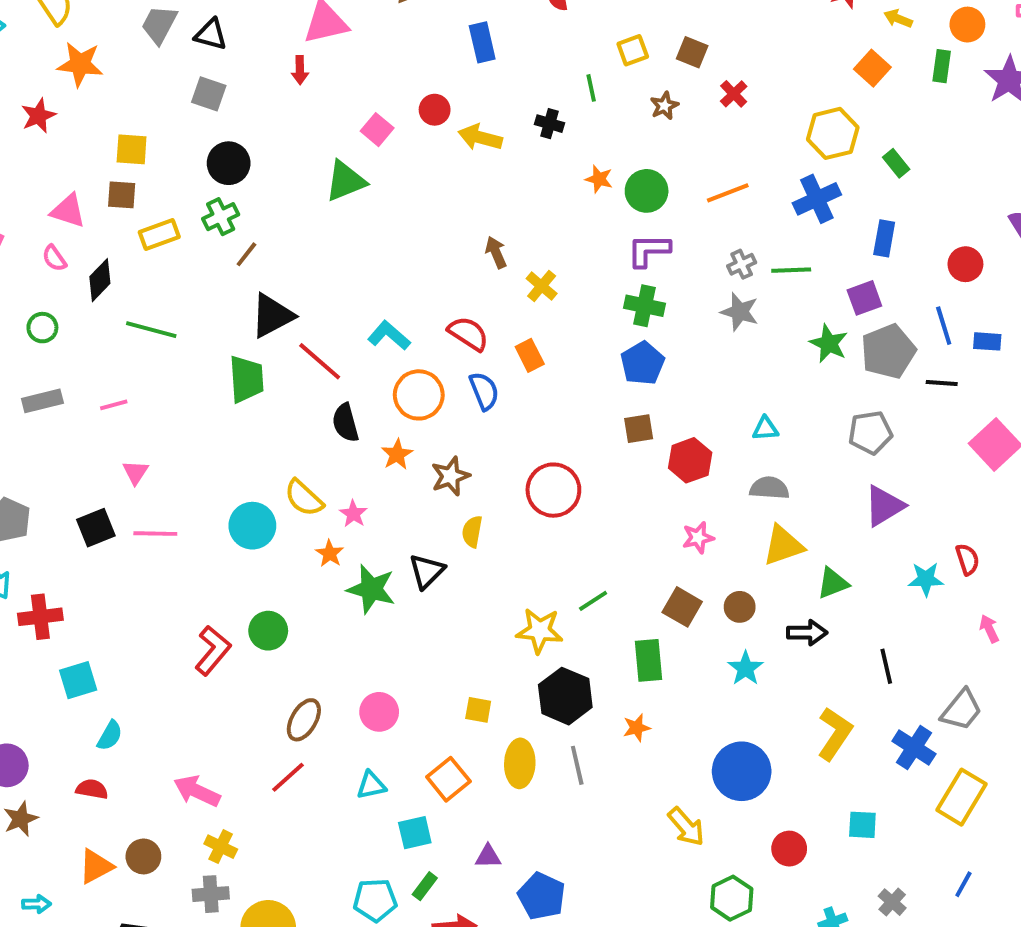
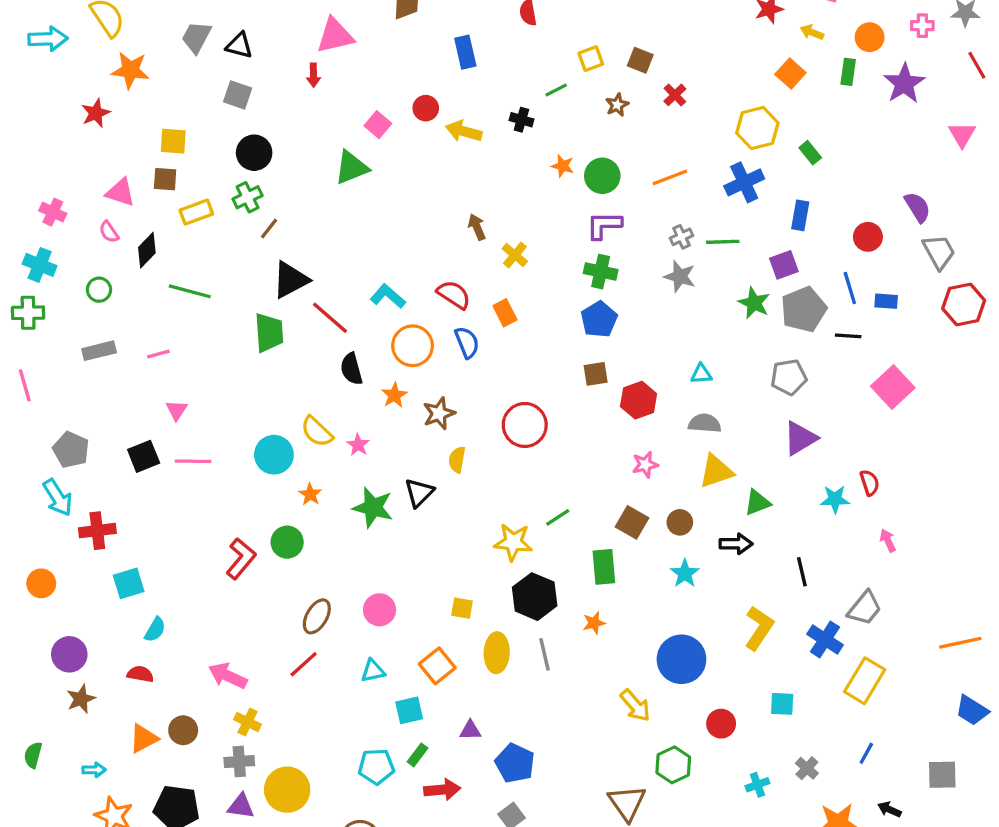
green line: (591, 88) -> (556, 90), turned 75
orange star: (330, 553) -> (310, 494), moved

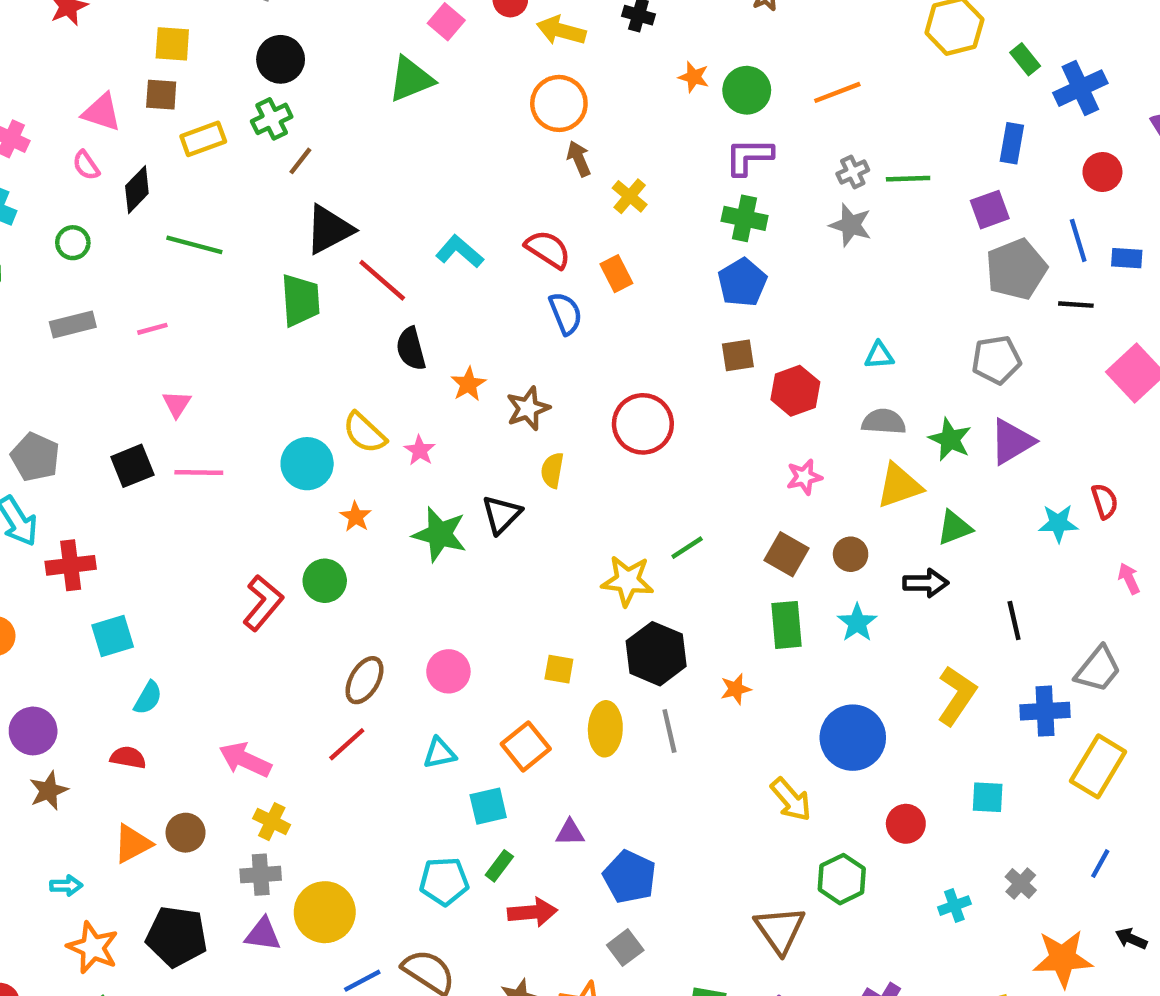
blue cross: (744, 182) -> (1080, 88), moved
green star: (754, 303) -> (950, 439), moved
orange circle: (413, 346) -> (559, 103), moved
green rectangle: (604, 567) -> (786, 625), moved
blue cross: (825, 639) -> (1045, 711), turned -36

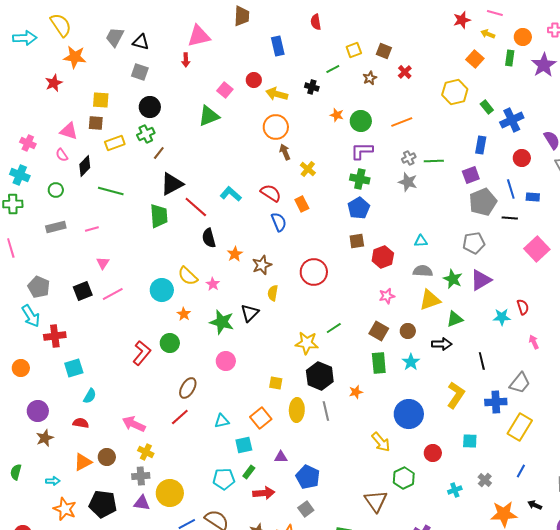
pink line: (199, 472) -> (113, 294), turned -30
pink circle: (448, 671) -> (226, 361), moved

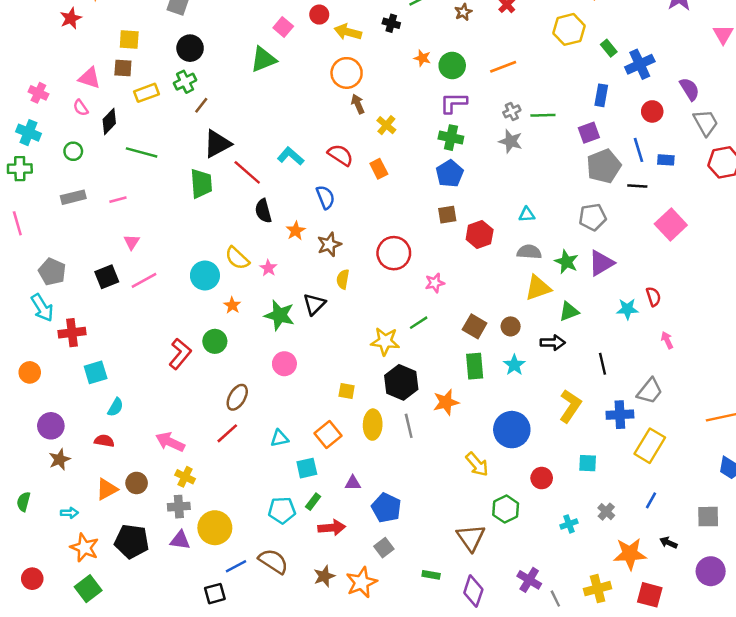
blue semicircle: (279, 222) -> (325, 197), moved
pink star: (387, 296) -> (435, 283), moved
orange star: (356, 392) -> (446, 402), size x1.5

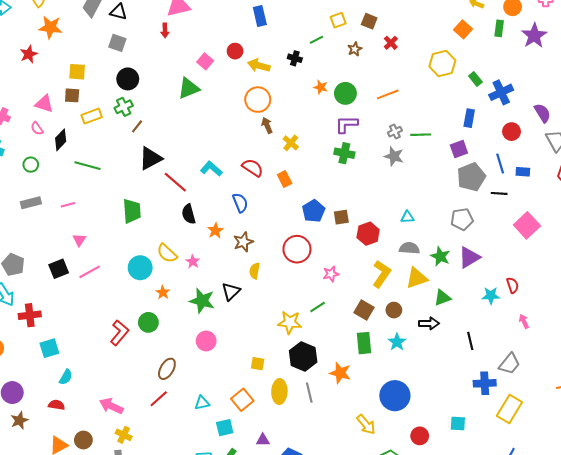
blue pentagon: (450, 174) -> (313, 211), moved
green trapezoid: (201, 184) -> (132, 211), moved
orange star: (446, 402) -> (340, 373), turned 30
yellow L-shape: (570, 406) -> (382, 274), moved

